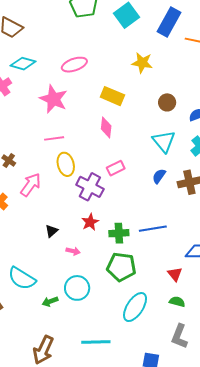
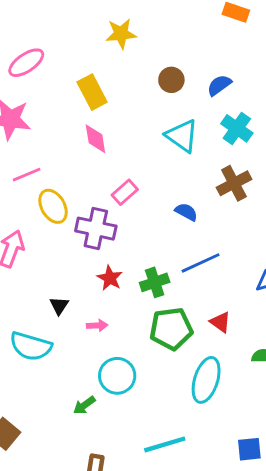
yellow rectangle: (112, 96) -> (92, 92), turned 55
blue semicircle: (159, 176) -> (186, 212), moved, turned 98
red triangle: (175, 274) -> (220, 322), moved
cyan semicircle: (22, 278) -> (31, 346), moved

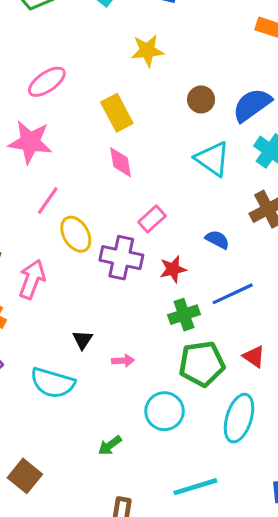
blue semicircle: (219, 85) -> (252, 105), size x1.5
pink line: (27, 175) -> (48, 201), turned -32
red star: (110, 278) -> (173, 269), moved, turned 30
cyan circle: (117, 376) -> (165, 411), moved

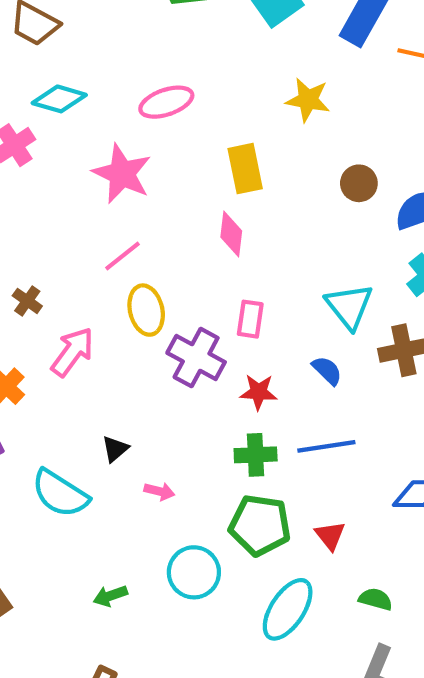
cyan triangle: (212, 159) -> (349, 306), moved
pink rectangle: (152, 219) -> (250, 319), turned -56

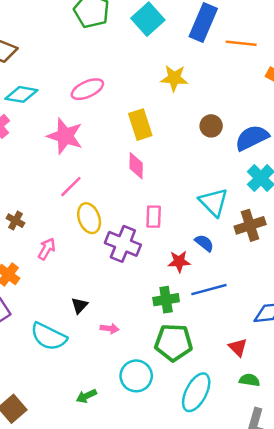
pink arrow: (72, 352) -> (47, 249), size x0.7
red star: (258, 392) -> (179, 261), moved
red triangle: (330, 535) -> (238, 347), moved

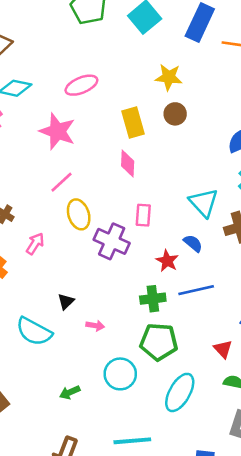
brown circle: (211, 126) -> (175, 114), moved
red star: (179, 261) -> (167, 261), turned 30

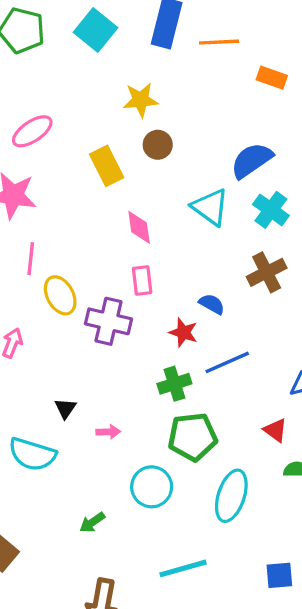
pink diamond: (128, 164) -> (139, 227), moved
pink line: (62, 182) -> (31, 259), turned -30
cyan triangle: (204, 203) -> (210, 207), moved

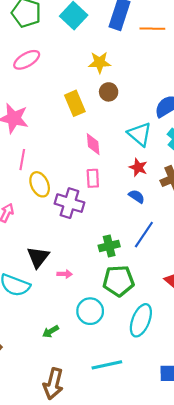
pink ellipse: (32, 131) -> (27, 60), moved
red star: (183, 332) -> (138, 167), moved
blue line: (227, 362) -> (144, 235), turned -36
black triangle: (65, 408) -> (38, 257), size x1.6

